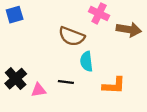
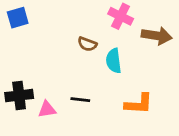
brown semicircle: (72, 36) -> (87, 44), size x0.6
cyan semicircle: (86, 61) -> (114, 61), moved
black cross: (16, 79) -> (19, 96), turned 35

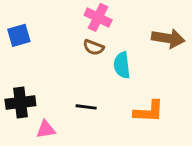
pink cross: (121, 16) -> (98, 17), moved
blue square: (18, 18) -> (19, 35), moved
pink triangle: (47, 109) -> (46, 129), moved

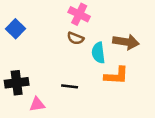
blue square: (19, 35) -> (15, 29), turned -30
brown arrow: (168, 38) -> (126, 42), moved
orange L-shape: (149, 111) -> (116, 76), moved

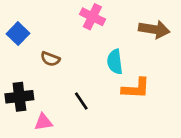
brown semicircle: (76, 38) -> (50, 59), moved
brown arrow: (126, 42) -> (154, 29), moved
black line: (70, 86) -> (81, 101), turned 49

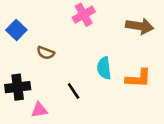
pink cross: (92, 17) -> (84, 15), turned 35
cyan semicircle: (115, 62) -> (104, 68), moved
orange L-shape: (136, 88) -> (138, 78), moved

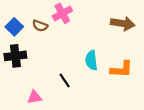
pink cross: (84, 15) -> (62, 13), moved
brown semicircle: (46, 53) -> (40, 26), moved
black cross: (18, 87) -> (15, 56), moved

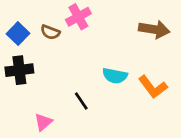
cyan semicircle: (91, 60) -> (115, 76), turned -72
orange L-shape: (122, 69) -> (153, 87), turned 50
pink triangle: (34, 97) -> (43, 122), turned -32

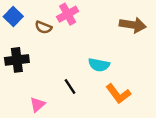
blue square: (18, 34) -> (13, 17), moved
orange L-shape: (153, 87) -> (118, 94), moved

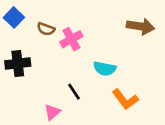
pink cross: (68, 14) -> (71, 39), moved
pink triangle: (37, 105) -> (52, 112), moved

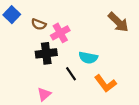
brown arrow: (140, 26) -> (118, 22), turned 35
black cross: (18, 63) -> (46, 53), moved
black line: (74, 92) -> (71, 74), moved

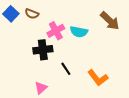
brown semicircle: (39, 24) -> (32, 14), moved
cyan semicircle: (88, 58) -> (79, 32), moved

